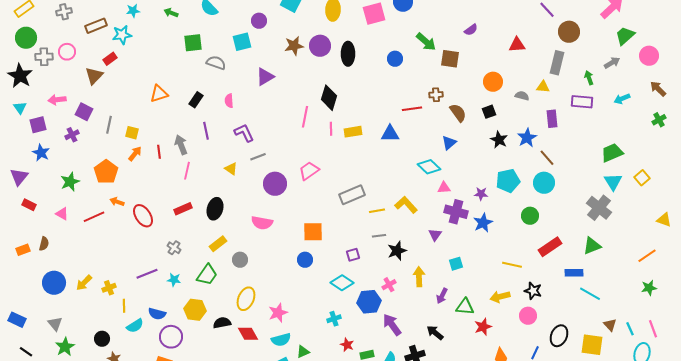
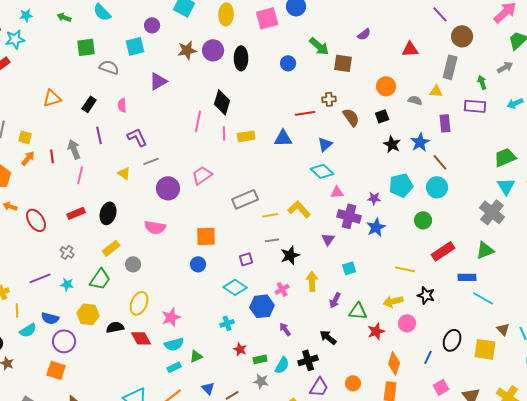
blue triangle: (449, 143) -> (325, 144), moved
pink circle: (528, 316) -> (407, 323), moved
purple arrow: (392, 325) -> (285, 329), size x0.6

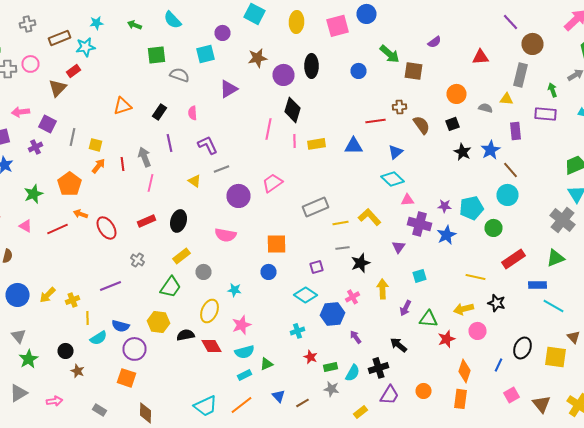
purple circle: (213, 50) -> (284, 75), moved
cyan pentagon: (401, 185) -> (472, 208), moved
cyan star: (67, 284) -> (234, 290), moved

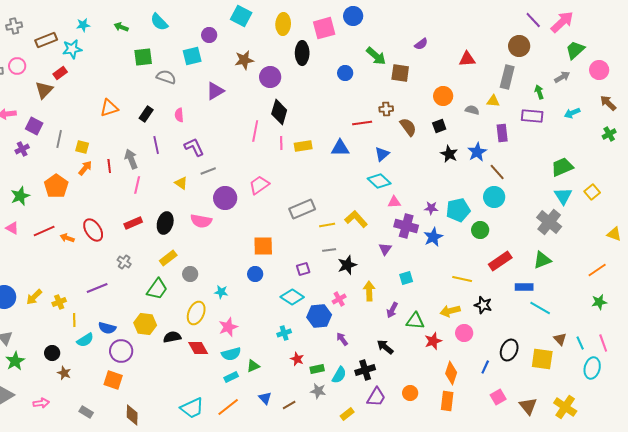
purple line: (510, 22) -> (533, 20), moved
black ellipse: (312, 66) -> (302, 53), moved
orange arrow: (80, 214) -> (67, 238), moved
pink semicircle: (226, 235) -> (201, 221), moved

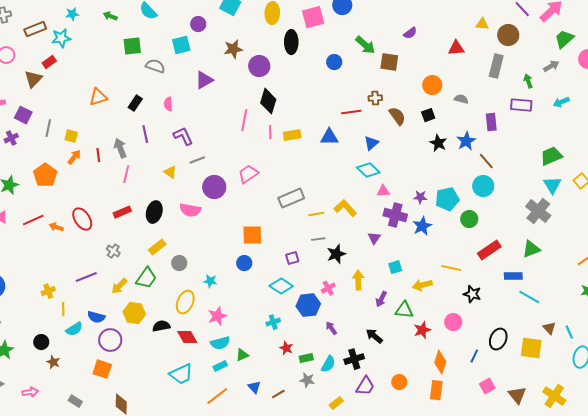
yellow triangle: (493, 101) -> (482, 24), moved
yellow arrow: (34, 297) -> (119, 286), moved
yellow arrow: (450, 311) -> (422, 285), moved
cyan trapezoid: (192, 408) -> (181, 374), moved

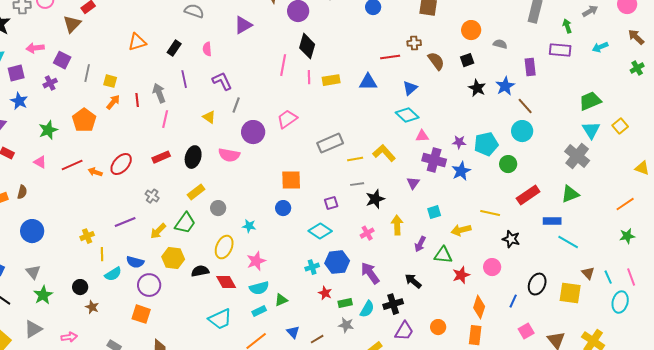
gray line: (197, 160) -> (236, 105), turned -49
red ellipse: (82, 219) -> (121, 164), turned 75
blue hexagon: (308, 305) -> (337, 262), moved
purple arrow: (331, 328) -> (370, 273), size x1.6

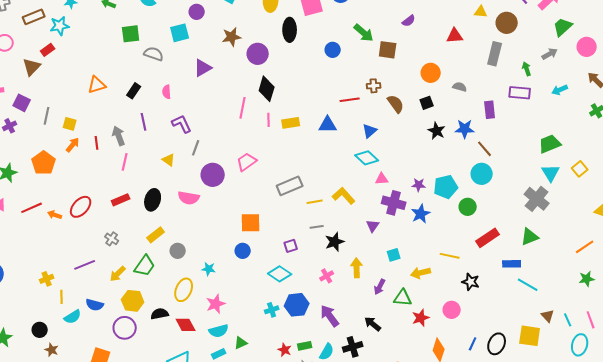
blue star: (505, 86) -> (465, 129), turned 30
black ellipse: (537, 284) -> (497, 344), moved
purple circle: (149, 285) -> (125, 328), moved
red star: (325, 293) -> (285, 350), moved

